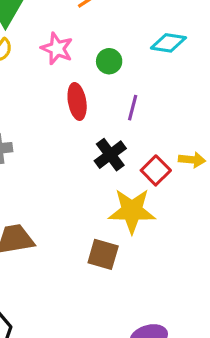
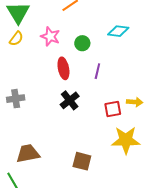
black cross: (110, 155) -> (70, 100), moved
red square: (156, 170) -> (113, 109), turned 36
yellow star: (132, 211) -> (126, 140), moved

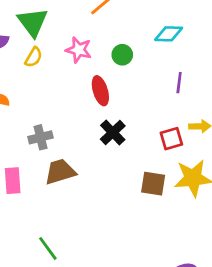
purple line: (97, 71) -> (179, 83), moved
brown trapezoid: (28, 154) -> (60, 172), moved
brown square: (82, 161) -> (153, 184), moved

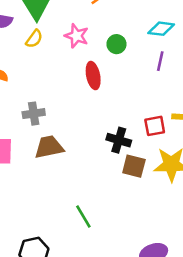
purple line: (179, 83) -> (160, 61), moved
black cross: (113, 133) -> (119, 140), moved, turned -35
green line: (48, 248) -> (83, 216), moved

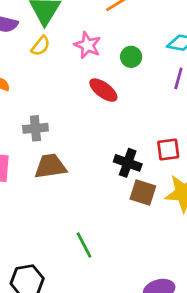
red ellipse: (93, 76) -> (103, 90), turned -45

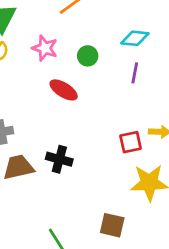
black cross: (128, 163) -> (59, 159), moved
brown square: (143, 193) -> (112, 225), moved

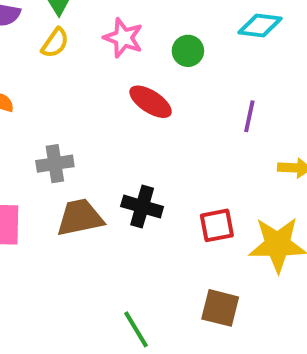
purple line: (135, 73) -> (249, 116), moved
red square: (131, 142) -> (217, 225), moved

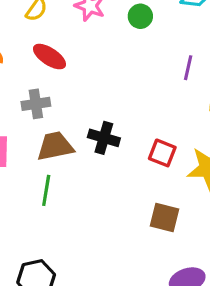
red ellipse: (151, 102) -> (50, 57), moved
red square: (217, 225) -> (162, 153), turned 32
green line: (136, 329) -> (46, 190), moved, turned 40

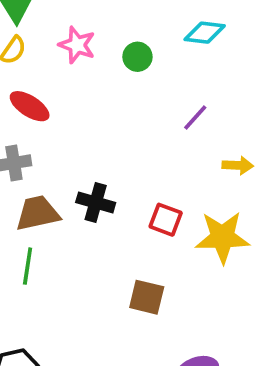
purple line: (188, 68) -> (195, 117), turned 30
brown square: (164, 217) -> (147, 297), moved

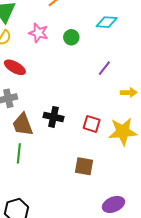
brown trapezoid: (38, 213) -> (23, 125), turned -95

